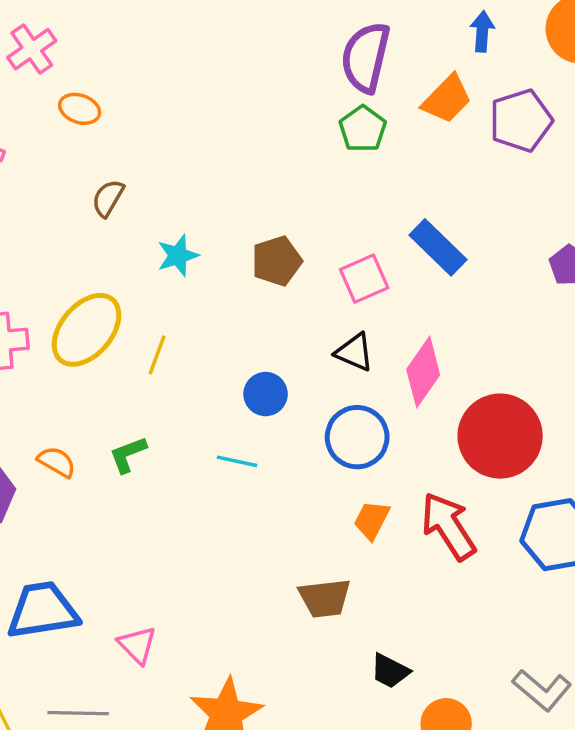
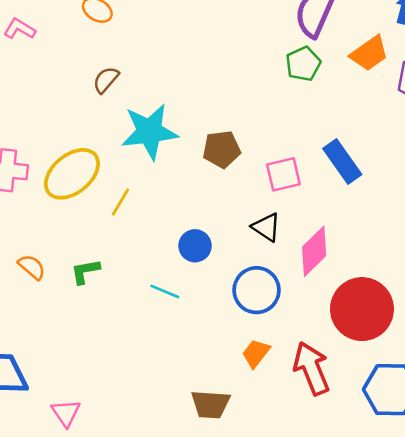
cyan star: (178, 256) -> (149, 132), size x1.8

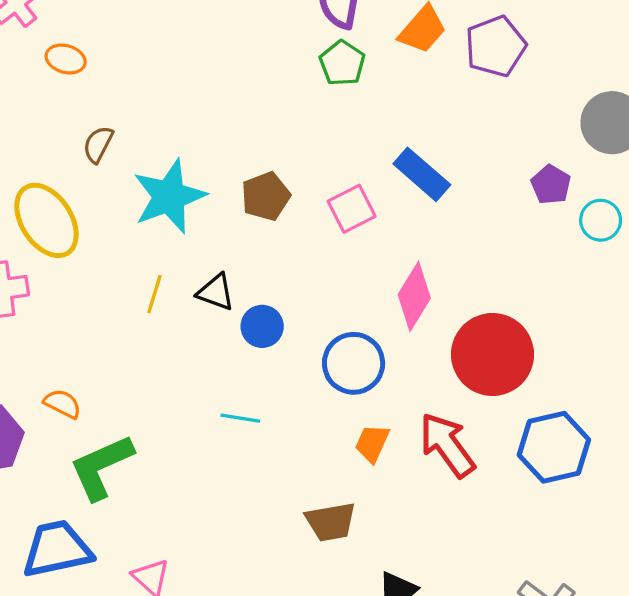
yellow ellipse: (72, 174) -> (46, 220), moved, turned -70
black triangle: (266, 227) -> (216, 292), moved
green L-shape: (85, 271) -> (101, 467), moved, size x1.8
cyan line: (165, 291) -> (240, 418), moved

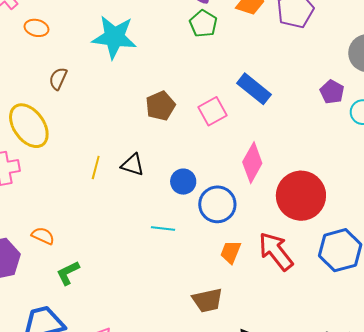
cyan star: (169, 196) -> (114, 37), moved, turned 30
blue circle: (262, 326) -> (183, 182), moved
cyan line: (240, 418) -> (163, 228), moved
green L-shape: (101, 467) -> (68, 273), size x0.6

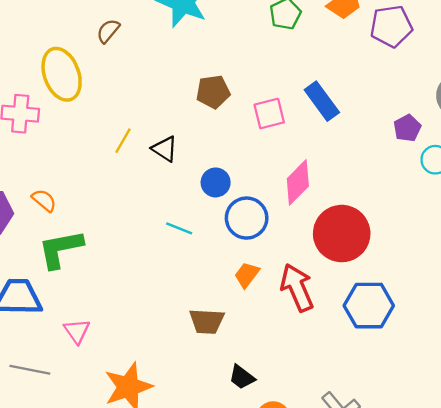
green L-shape: (68, 273) -> (60, 249), size x1.6

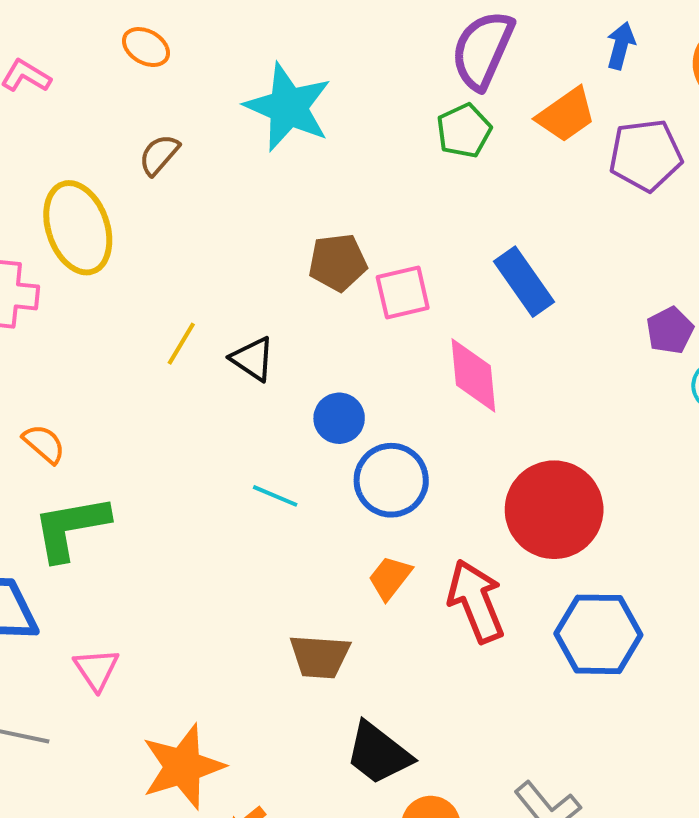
pink square: (269, 113) -> (403, 293), moved
pink diamond: (298, 182) -> (473, 375), moved, turned -51
black trapezoid: (242, 377) -> (378, 753), size x1.5

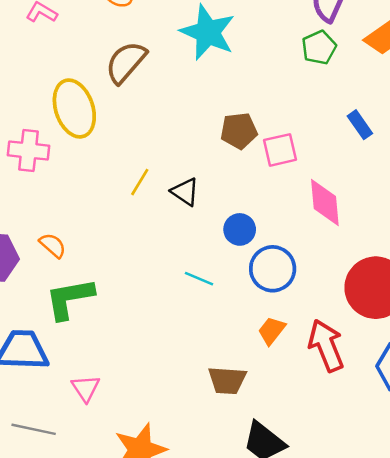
brown semicircle: (159, 155) -> (126, 62), size x1.6
blue rectangle: (524, 282) -> (360, 125), moved, size x0.7

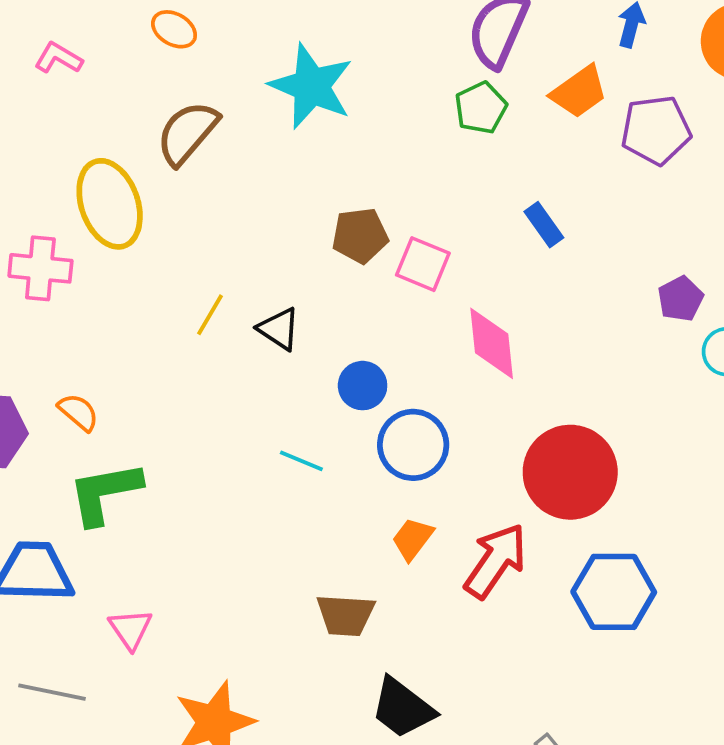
pink square: (280, 150) -> (423, 264), turned 36
red arrow: (326, 346) -> (496, 561), turned 57

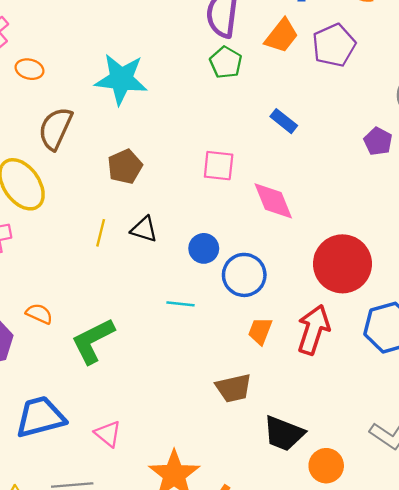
brown pentagon: (360, 236) -> (125, 167), moved
green L-shape: (105, 493) -> (93, 341), moved

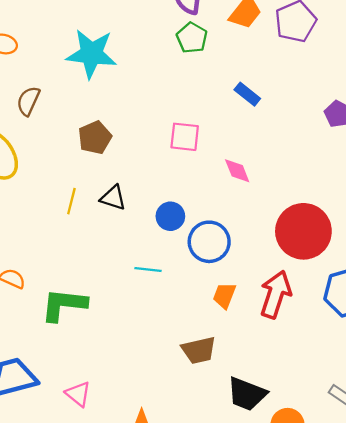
brown semicircle: (55, 129) -> (28, 101), size x0.7
pink diamond: (273, 201) -> (237, 171), size x0.7
green L-shape: (93, 341) -> (64, 305), turned 33

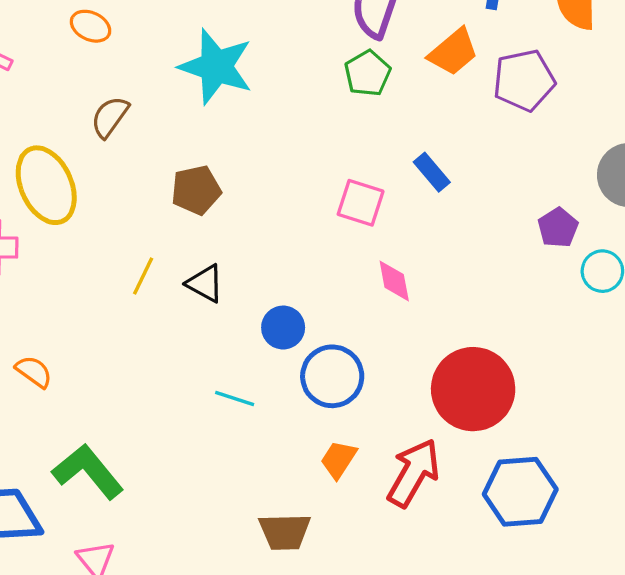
pink square: (185, 137) -> (361, 203), moved
green L-shape: (64, 305) -> (88, 471), moved, turned 33

